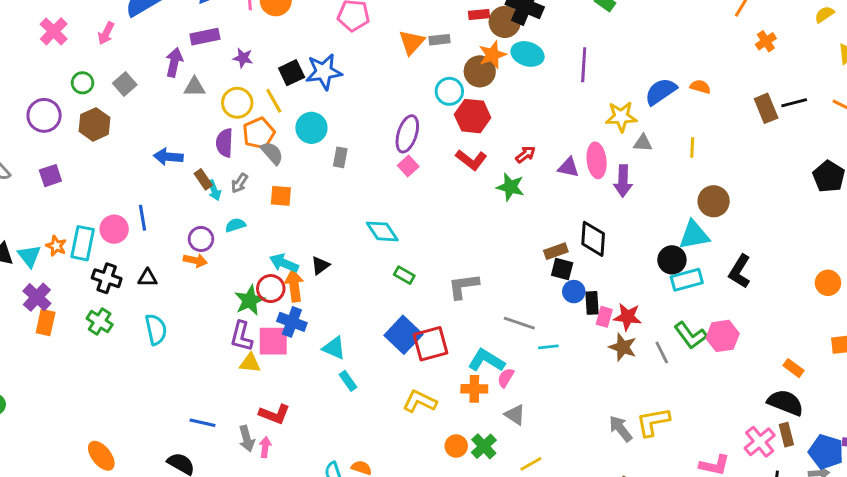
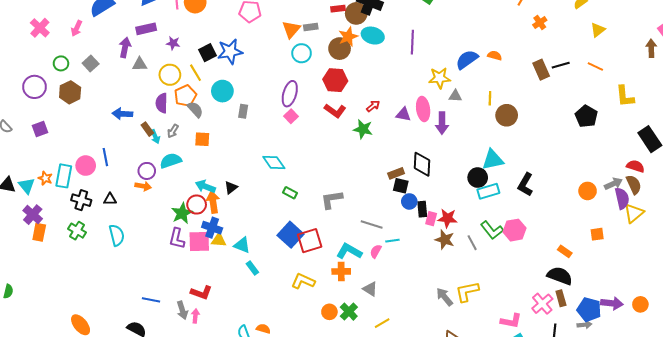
cyan circle: (449, 91) -> (302, 53), moved
brown circle: (714, 201) -> (507, 115), moved
cyan semicircle: (235, 225) -> (171, 161), size x1.5
yellow triangle: (250, 363) -> (219, 240), moved
pink semicircle: (506, 378) -> (376, 251), moved

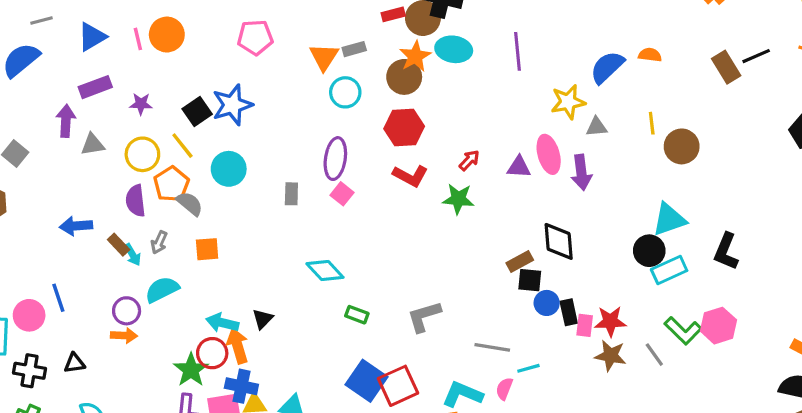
gray rectangle: (243, 111) -> (291, 194), moved

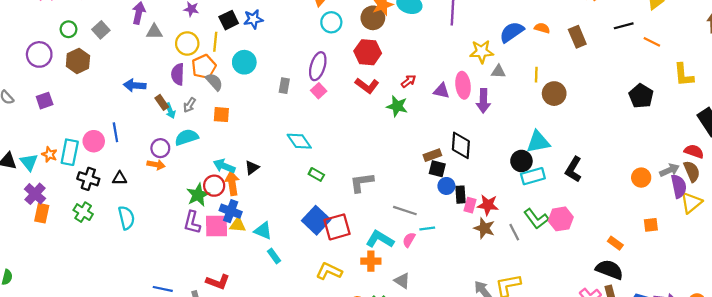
black line: (756, 56) -> (624, 26), moved
brown rectangle: (726, 67) -> (577, 37), moved
blue star: (232, 105) -> (253, 19), size x0.7
yellow line: (182, 146) -> (215, 42), turned 36

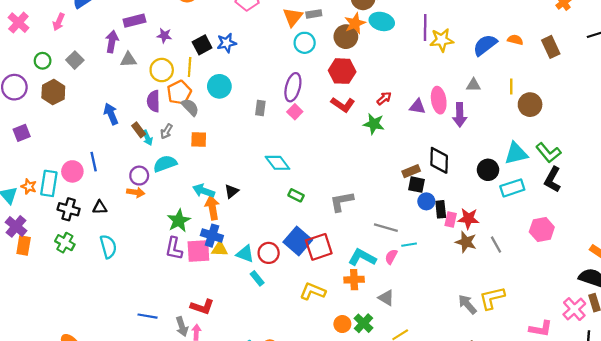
yellow star: (482, 52) -> (442, 40), moved
blue arrow: (135, 85) -> (111, 114), turned 65
black circle: (521, 161) -> (488, 170), moved
red circle: (214, 186) -> (269, 253), moved
green L-shape: (536, 219) -> (548, 153), moved

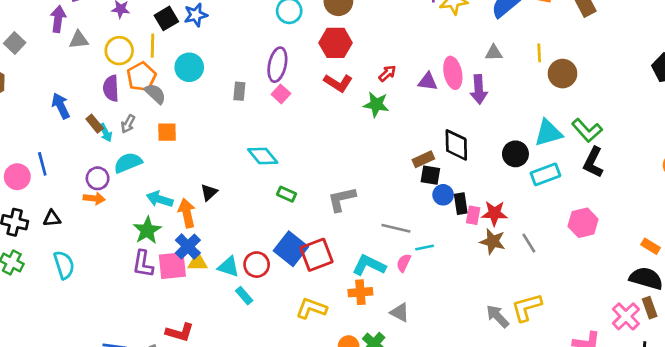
cyan arrow: (204, 191) -> (160, 199), moved
blue cross: (212, 236) -> (188, 247), turned 30

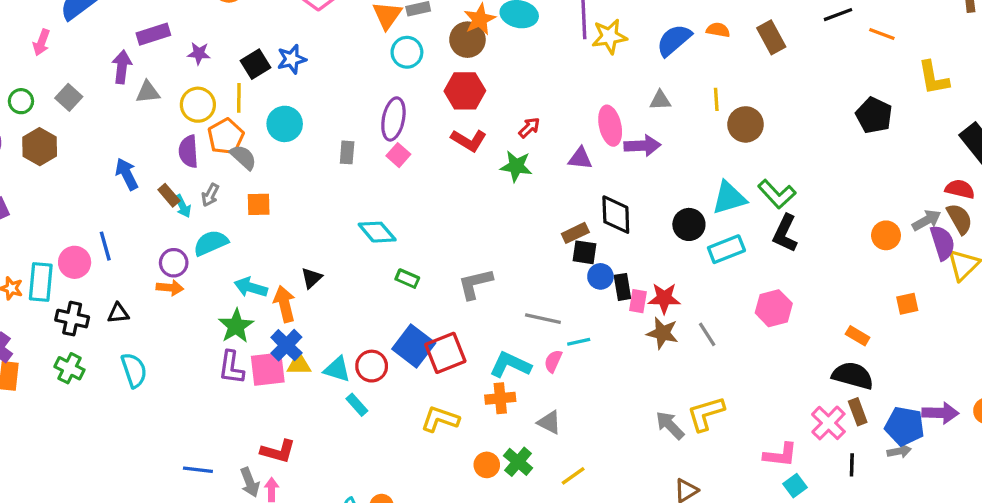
purple triangle: (428, 82) -> (580, 158), moved
purple arrow: (479, 89) -> (642, 146), turned -88

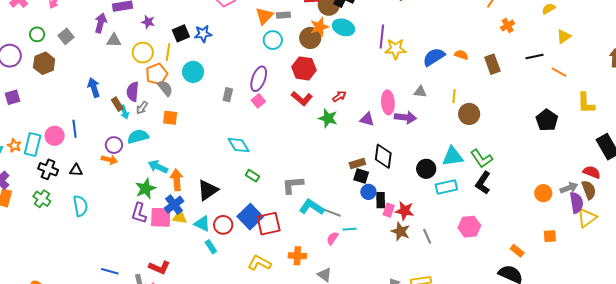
purple semicircle: (188, 151) -> (133, 92), moved
black triangle: (311, 278) -> (208, 190), moved, size x1.6
cyan L-shape: (510, 365) -> (312, 207), moved

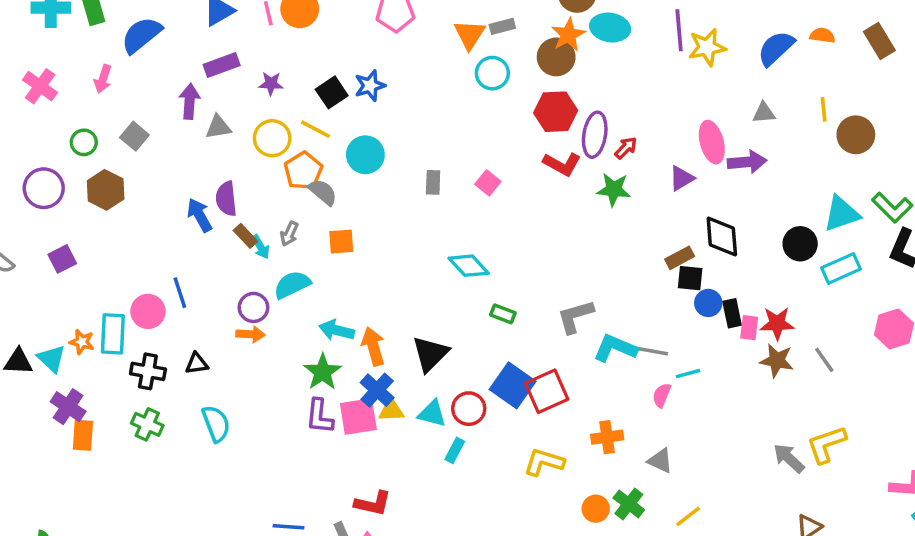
yellow line: (168, 52) -> (315, 129), turned -60
purple ellipse: (259, 79) -> (595, 135), moved
purple semicircle: (133, 92) -> (226, 199), moved
purple triangle: (367, 119) -> (681, 178), turned -35
cyan rectangle: (211, 247) -> (455, 450), turned 72

